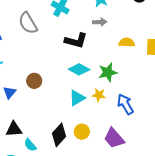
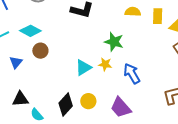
cyan diamond: (79, 69) -> (30, 31), moved
green star: (108, 72) -> (114, 42), turned 30

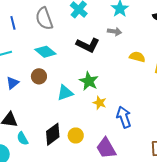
cyan diamond: (30, 31) -> (45, 52), moved
green star: (114, 42) -> (89, 81), moved
cyan triangle: (83, 68) -> (65, 93), moved

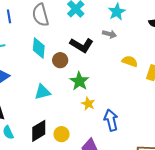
cyan diamond: (45, 52) -> (39, 48), turned 50
brown circle: (39, 76) -> (60, 60), moved
cyan triangle: (65, 93) -> (42, 92), moved

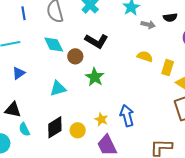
gray arrow: (109, 34) -> (148, 25), moved
cyan diamond: (39, 48) -> (54, 44), turned -30
yellow star: (88, 104) -> (101, 119), moved

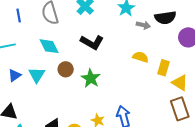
black semicircle: (170, 17) -> (165, 18), size x1.5
brown circle: (75, 56) -> (66, 69), moved
cyan triangle: (58, 88) -> (37, 75), moved, turned -42

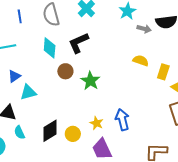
black L-shape: (92, 42) -> (79, 43), moved, turned 125
cyan diamond: (49, 46) -> (50, 48), turned 30
cyan triangle: (37, 75) -> (28, 92), moved, turned 42

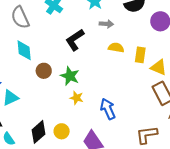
gray arrow: (144, 29) -> (106, 24), moved
black L-shape: (79, 43) -> (75, 40), moved
yellow star: (97, 123) -> (77, 98), moved

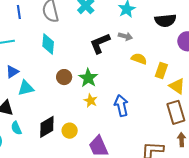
gray arrow: (106, 24) -> (125, 36), moved
brown circle: (44, 71) -> (64, 77), moved
blue arrow: (108, 109) -> (121, 106), moved

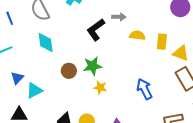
green star: (88, 78) -> (93, 66), turned -30
blue arrow: (121, 106) -> (144, 89), moved

